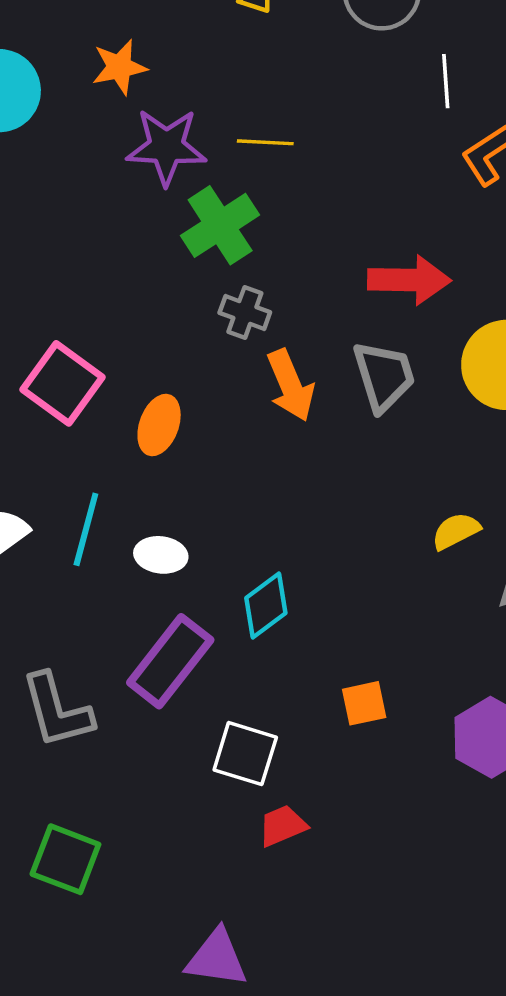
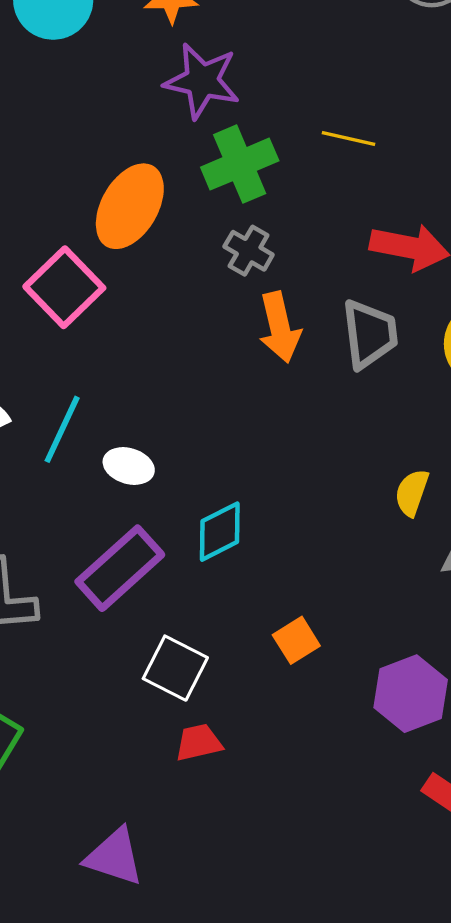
yellow line: (265, 142) -> (348, 138), moved
orange ellipse: (159, 425) -> (130, 206), moved, size x1.5
yellow semicircle: (456, 531) -> (412, 493), turned -54
orange square: (364, 703) -> (296, 640), turned -30

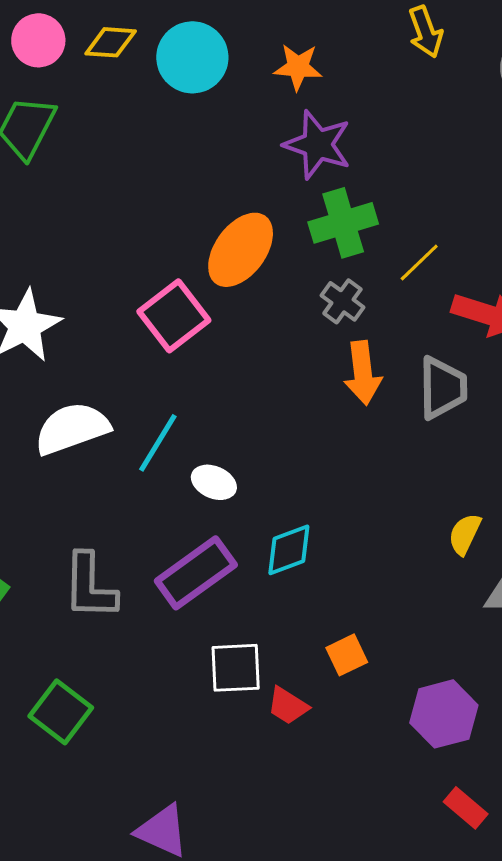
yellow line: (348, 138) -> (419, 263), moved, turned -63
white square: (175, 668) -> (236, 668), turned -36
red trapezoid: (199, 742) -> (288, 706), moved, turned -141

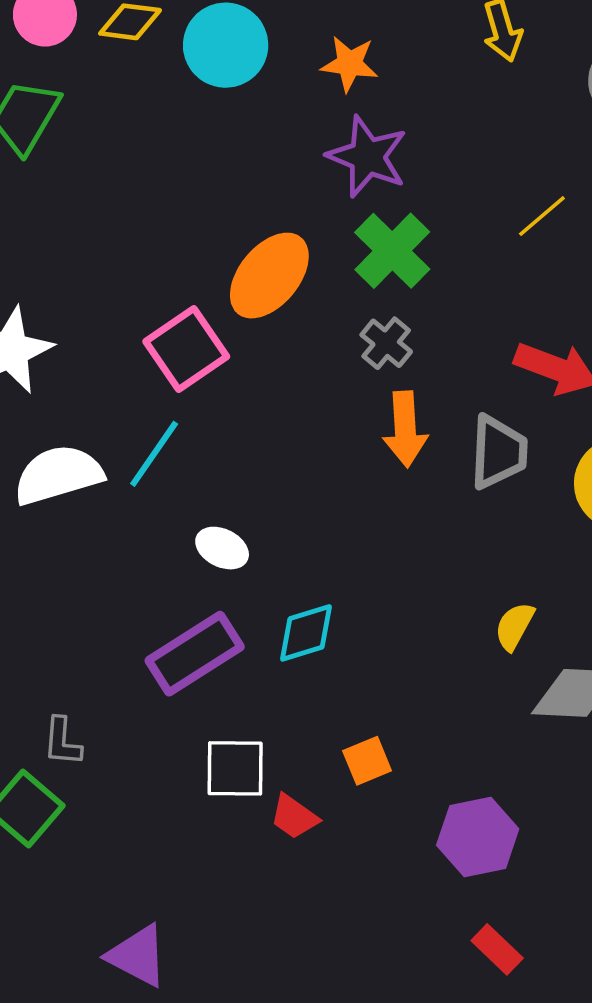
green cross: (343, 223) -> (392, 251), turned -32
yellow line: (419, 263) -> (542, 216), moved
cyan line: (158, 443) -> (154, 454), moved
gray L-shape: (90, 586) -> (62, 742), moved, size x0.6

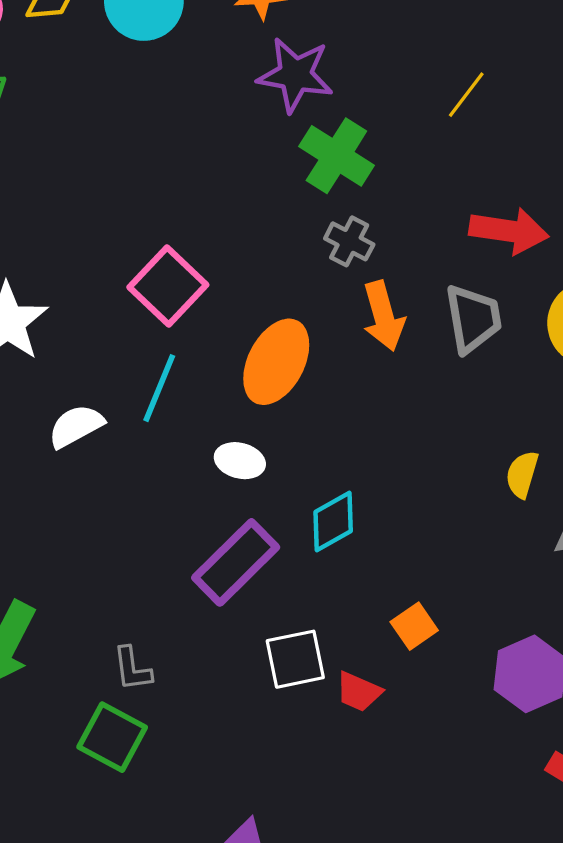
orange ellipse: (269, 276) -> (276, 362), moved
white semicircle: (58, 475) -> (76, 426), size x0.7

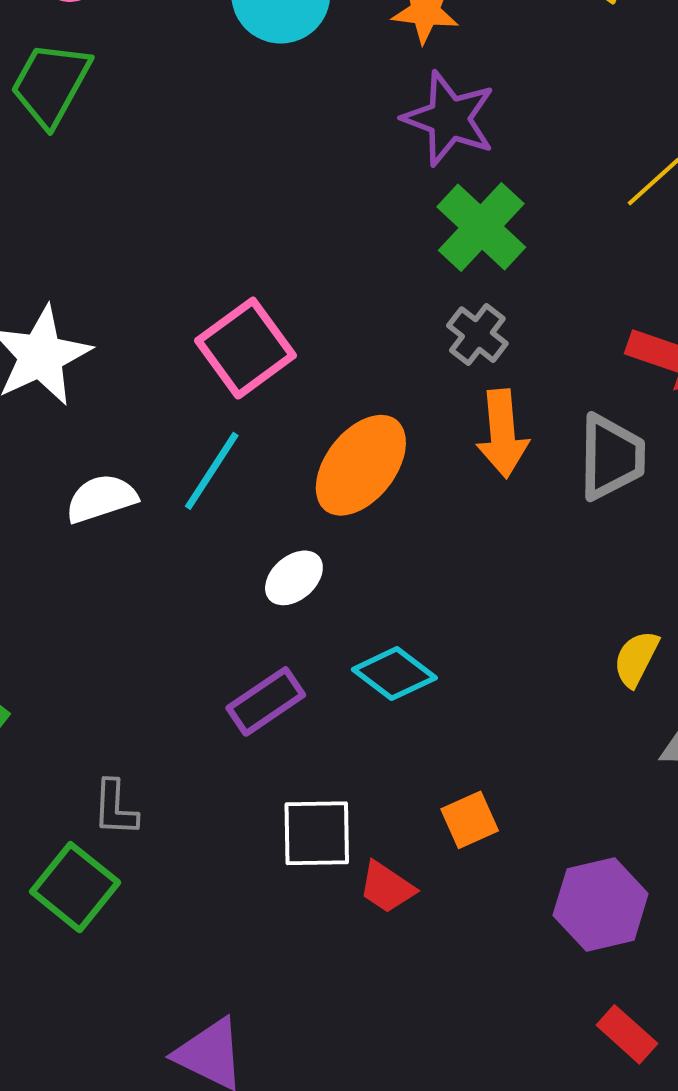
white ellipse: (240, 461) -> (294, 578), turned -66
cyan diamond: (333, 522) -> (394, 674), turned 56
purple rectangle: (236, 562) -> (266, 701), size x0.7

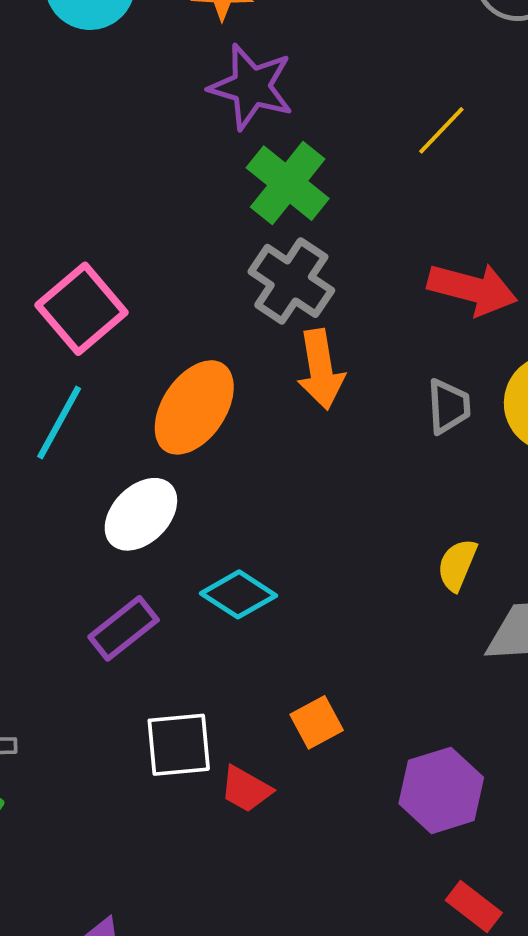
gray cross: (477, 335) -> (291, 281), size x1.5
gray trapezoid: (611, 457) -> (449, 406), moved, size x0.7
white ellipse: (294, 578) -> (141, 514), size x1.4

